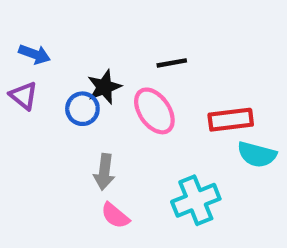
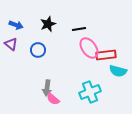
black star: (104, 87) -> (48, 24), moved
pink ellipse: (154, 111) -> (89, 48), moved
gray arrow: (104, 172) -> (47, 88), moved

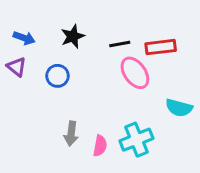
red rectangle: (106, 55) -> (161, 47), moved
pink semicircle: (53, 99) -> (100, 146), moved, turned -120

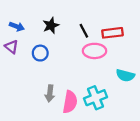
black line: (120, 44) -> (84, 31), turned 72
pink ellipse: (135, 73) -> (94, 51), turned -55
pink semicircle: (100, 146) -> (70, 102), size x1.5

